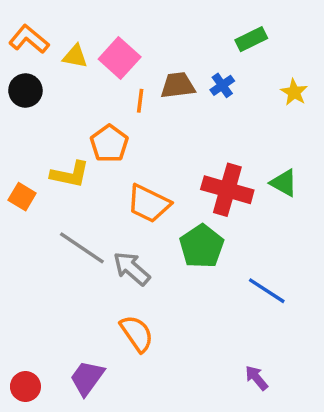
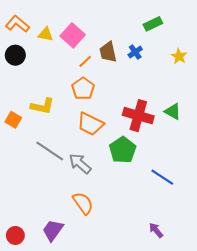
brown trapezoid: (178, 85) -> (108, 52), turned -95
orange line: (140, 101) -> (85, 61), turned 40
orange pentagon: (109, 144) -> (83, 89), moved

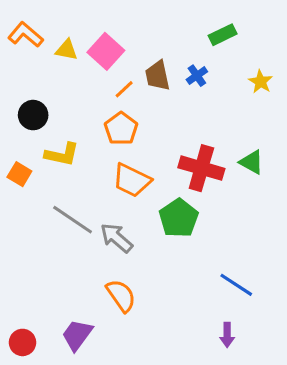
black circle: (15, 55) -> (33, 115), moved
blue line: (162, 177) -> (236, 285), moved
purple arrow: (156, 230) -> (227, 335), turned -140

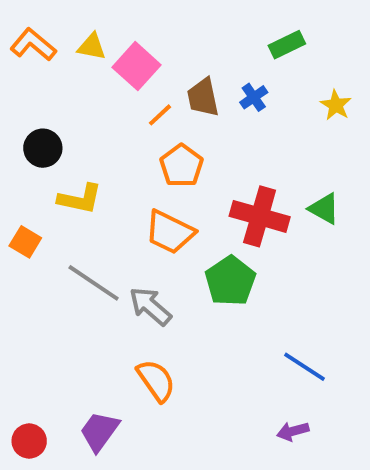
yellow triangle: (66, 50) -> (92, 47), moved
orange pentagon: (121, 129) -> (181, 166), moved
orange square: (19, 174) -> (25, 242), moved
purple arrow: (227, 335) -> (293, 431), turned 75

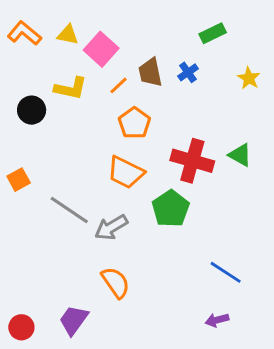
yellow L-shape: (80, 199) -> (71, 88), moved
orange square: (25, 242) -> (19, 180), turned 30
gray arrow: (150, 306) -> (111, 227), turned -72

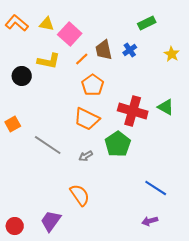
gray arrow: (111, 227) -> (86, 156), moved, size x0.6

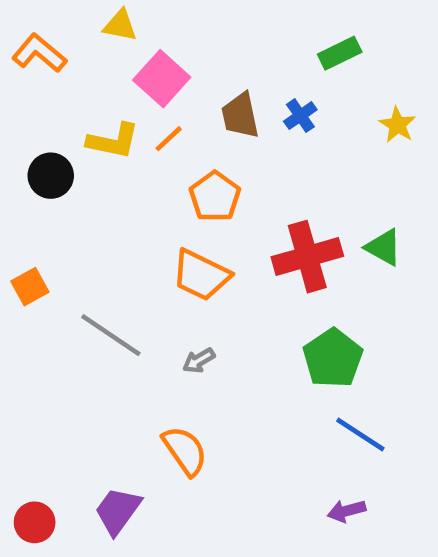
yellow triangle: (47, 24) -> (120, 25), moved
orange line: (82, 59) -> (169, 139), moved
red cross: (133, 111) -> (307, 257), turned -32
green pentagon: (118, 144) -> (333, 358), moved

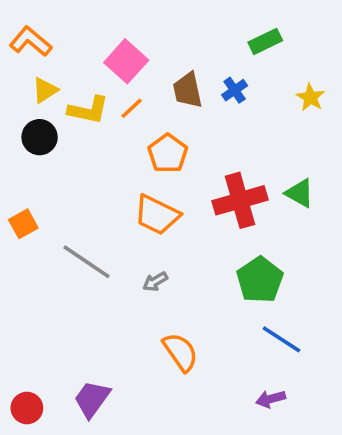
yellow triangle: (120, 25) -> (45, 90), moved, turned -44
orange semicircle: (185, 451) -> (180, 352), moved

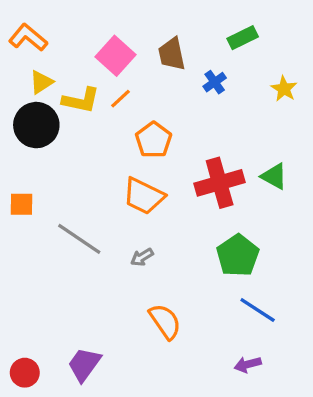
brown trapezoid: (188, 90) -> (172, 54), moved
black circle: (40, 137) -> (36, 125), size x1.4
orange square: (23, 224) -> (21, 204), turned 30

